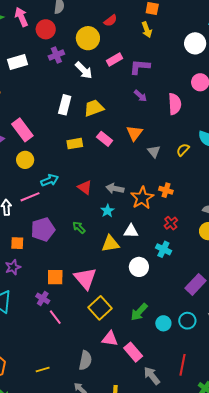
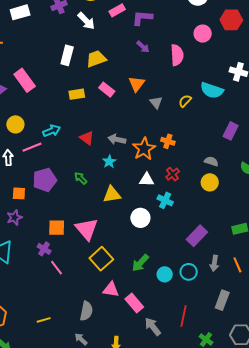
yellow circle: (25, 160) -> (15, 124), moved
white triangle: (131, 231) -> (147, 180), moved

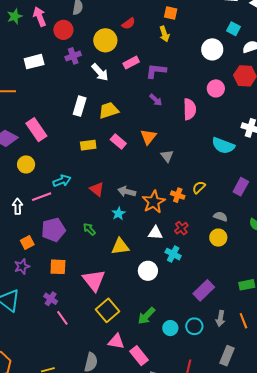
yellow semicircle: (185, 101) -> (199, 187), moved
yellow circle: (15, 124) -> (26, 164), moved
orange square: (19, 193) -> (27, 243), turned -32
orange square: (57, 228) -> (58, 267), moved

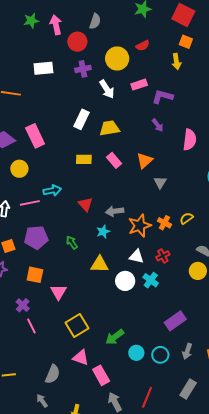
gray arrow: (127, 192) -> (115, 211), turned -30
white circle: (148, 271) -> (125, 281), moved
pink triangle: (94, 280) -> (58, 292), moved, size x0.7

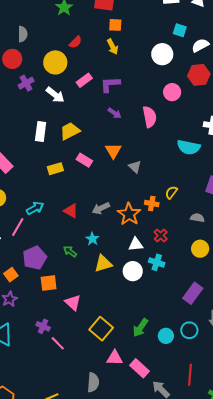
pink line: (30, 203) -> (18, 227), turned -30
cyan star: (103, 232) -> (92, 239), moved
yellow circle: (198, 271) -> (200, 249), moved
orange square: (35, 275) -> (49, 283), moved

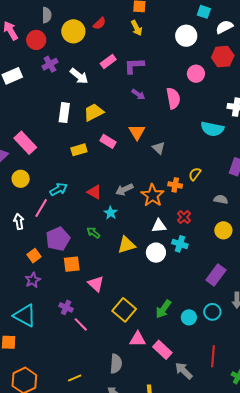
yellow circle: (55, 62) -> (73, 31), moved
cyan star: (92, 239) -> (111, 213), moved

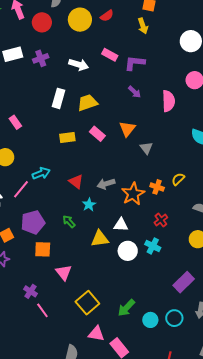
pink rectangle: (108, 62) -> (110, 55), turned 56
purple cross: (50, 64) -> (41, 58), moved
white arrow: (79, 76) -> (79, 65), turned -30
pink rectangle: (25, 143) -> (15, 122), size x0.6
white triangle: (159, 226) -> (121, 225), moved

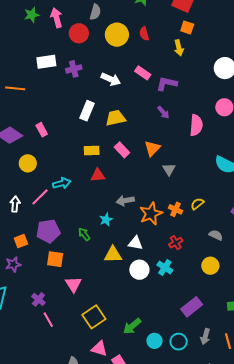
red semicircle: (107, 16) -> (144, 34), turned 104
red triangle: (76, 182) -> (98, 175), moved, turned -49

